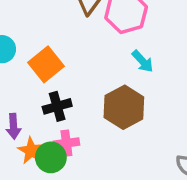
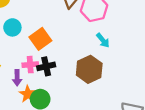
pink cross: (66, 143) -> (30, 65), moved

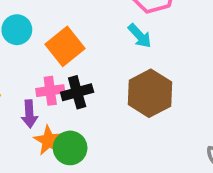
cyan arrow: (103, 40) -> (140, 36), moved

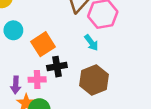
pink cross: (50, 91) -> (37, 80), moved
black cross: (77, 92) -> (57, 67), moved

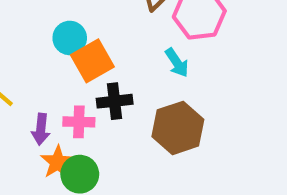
cyan circle: (13, 30) -> (70, 38), moved

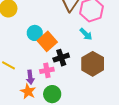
orange star: (58, 162) -> (28, 91), moved

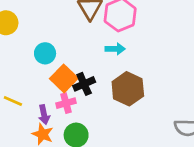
cyan arrow: (86, 34) -> (115, 49), turned -40
orange square: (47, 41) -> (64, 78), moved

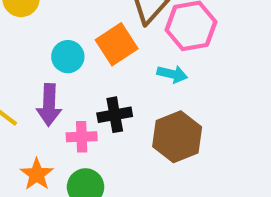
orange square: (64, 78) -> (117, 44), moved
purple arrow: (44, 115) -> (49, 105), moved, size x1.4

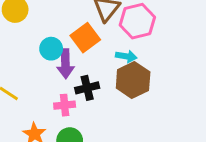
purple arrow: (49, 105) -> (66, 64), moved
brown hexagon: (177, 137) -> (133, 80), moved

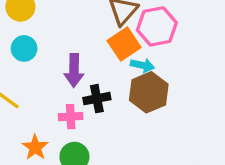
orange square: (85, 38) -> (124, 44), moved
cyan circle: (51, 49) -> (24, 48), moved

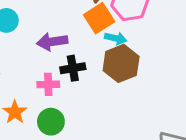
purple arrow: (74, 70) -> (52, 42), turned 80

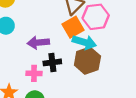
cyan arrow: (116, 38) -> (84, 42), size x1.5

